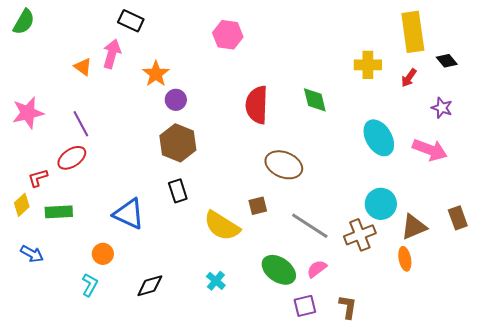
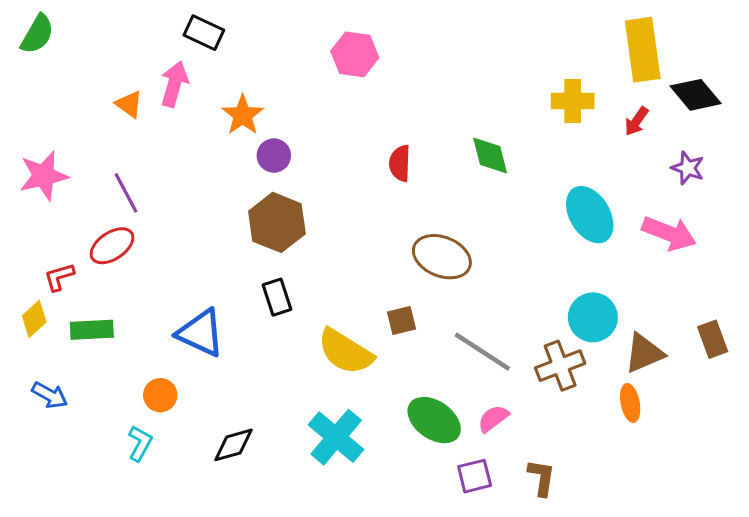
black diamond: (447, 61) -> (696, 95), size x1.5
red semicircle: (257, 105) -> (400, 163), size x0.6
cyan cross: (216, 281) -> (336, 437), size x1.8

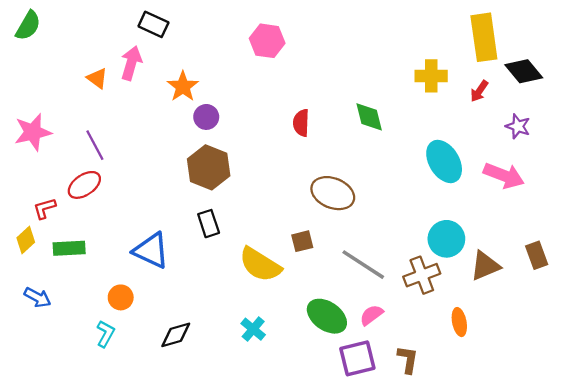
orange ellipse: (630, 403) -> (459, 322), moved
cyan cross: (336, 437) -> (253, 329), size x0.6
purple square: (475, 476) -> (357, 358), size x1.4

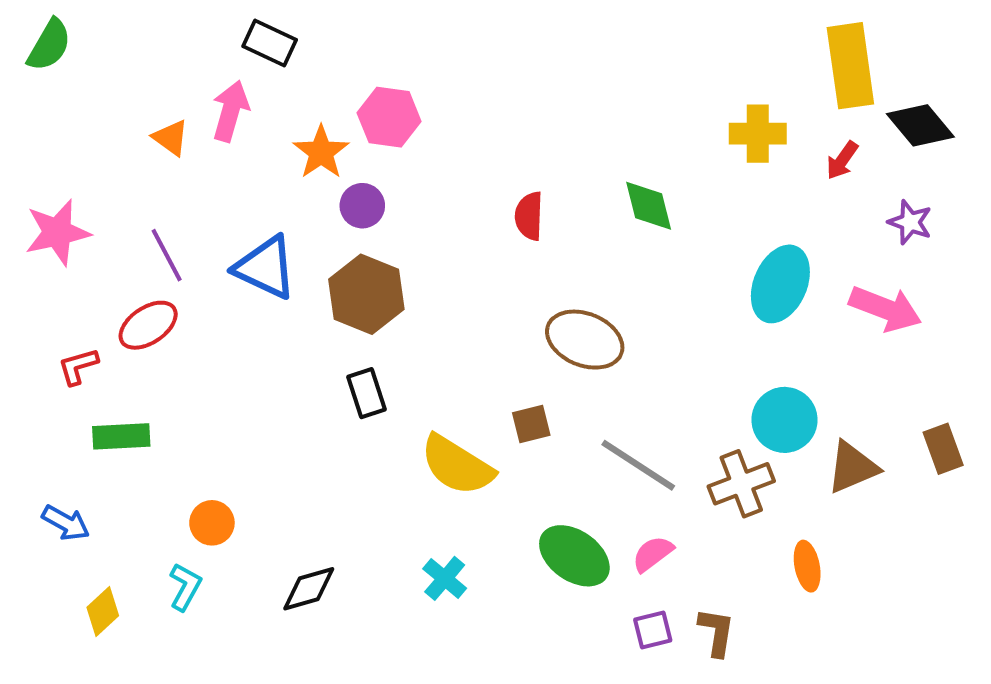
pink hexagon: (267, 41) -> (389, 117), moved
cyan ellipse: (444, 161) -> (780, 284), turned 54
yellow diamond: (26, 240) -> (103, 611), moved
blue triangle: (151, 251) -> (265, 267), moved
purple square: (357, 358) -> (653, 630), moved, size x0.6

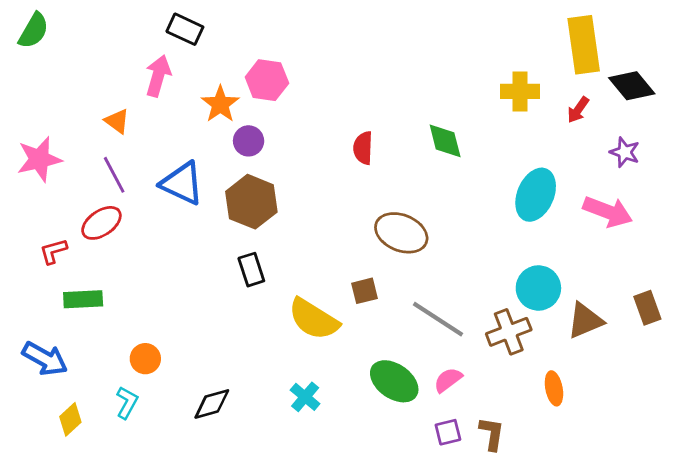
orange triangle: (171, 138) -> (117, 121), moved
blue arrow: (66, 523) -> (45, 359), size x1.4

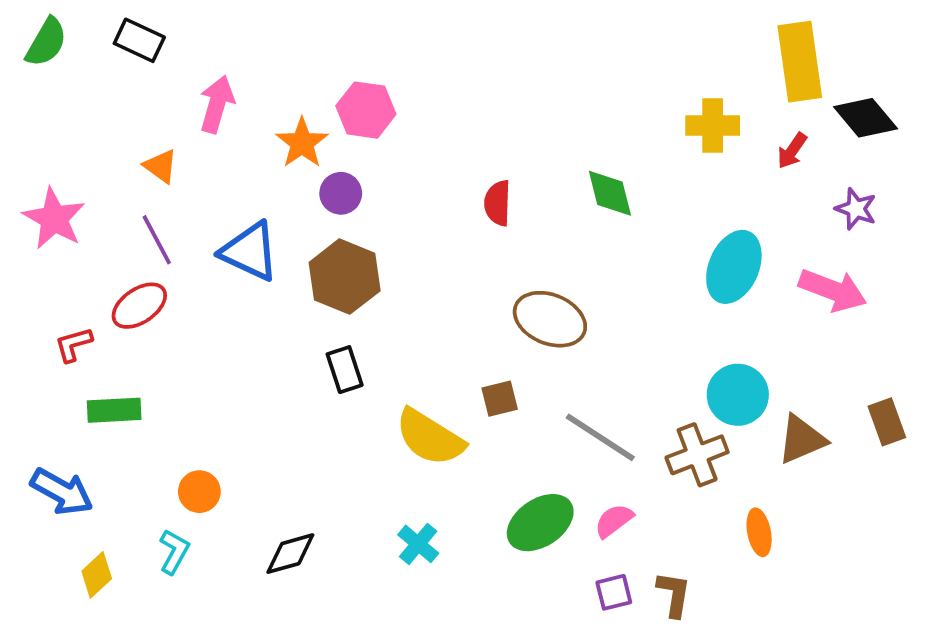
black rectangle: (185, 29) -> (139, 40), moved
pink star: (39, 159) -> (54, 219), turned -30
green ellipse: (394, 381) -> (540, 523), turned -69

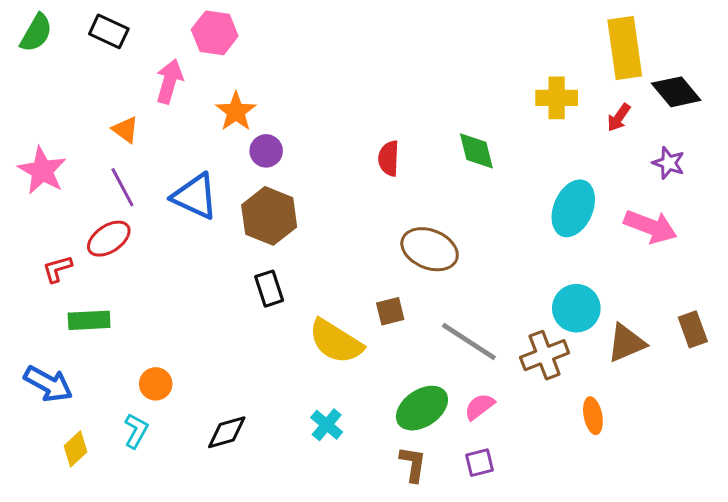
pink hexagon: (366, 110) -> (215, 33), moved
brown L-shape: (674, 594) -> (413, 464), moved

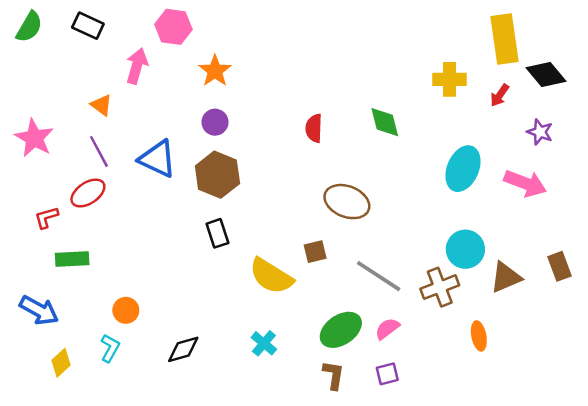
orange star: (236, 112) -> (215, 71), moved

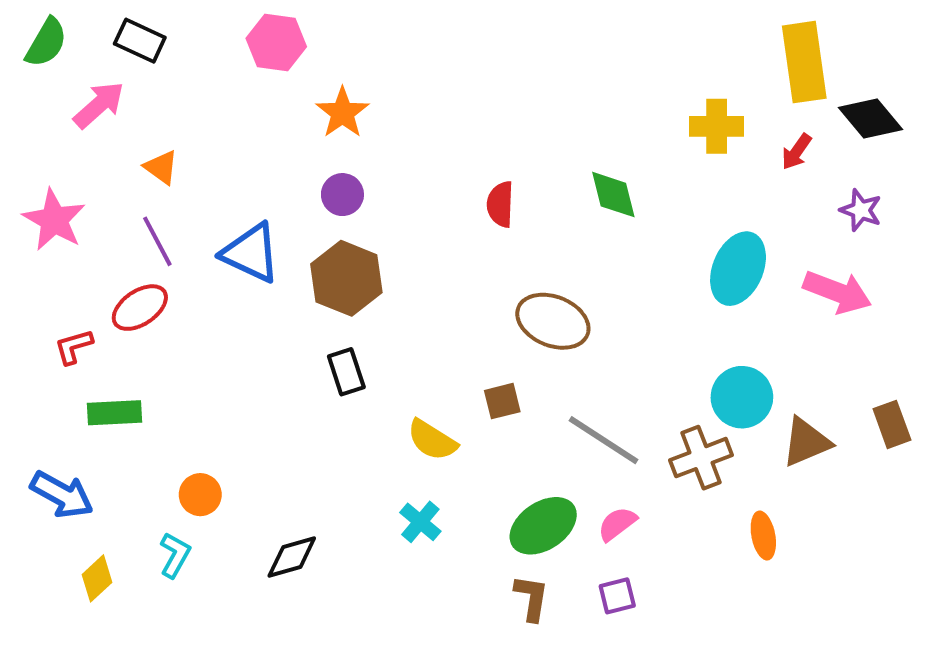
pink arrow: (137, 66) -> (99, 105), moved, turned 32
yellow semicircle: (271, 276) -> (432, 440), size x0.7
cyan cross: (264, 343) -> (420, 522), moved

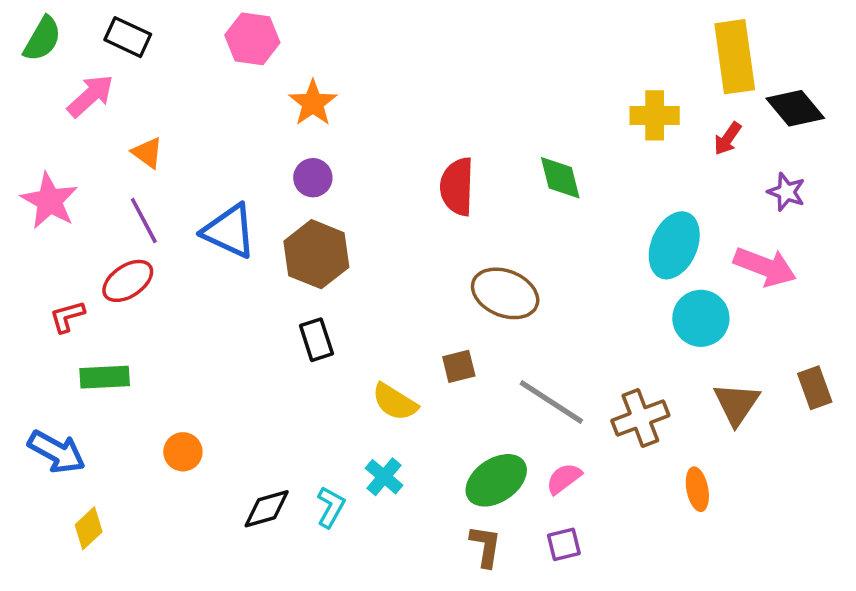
red semicircle: (500, 204) -> (457, 187), size x1.4
cyan circle: (742, 397) -> (701, 318), moved
brown triangle: (806, 442) -> (736, 404), turned -33
cyan L-shape: (175, 555) -> (331, 507), moved

